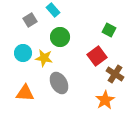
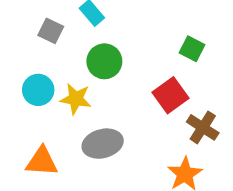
gray square: (30, 20) -> (51, 31), turned -32
gray ellipse: (59, 83) -> (103, 144), turned -75

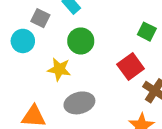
cyan circle: (38, 90) -> (23, 41), moved

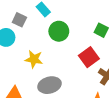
green circle: (81, 41) -> (59, 31), moved

